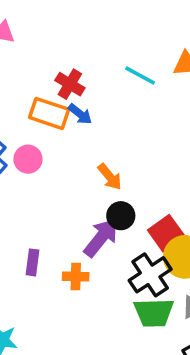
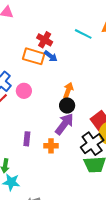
pink circle: (28, 159) -> (24, 91), moved
orange arrow: (110, 177) -> (68, 90), turned -119
black circle: (121, 216) -> (67, 106), moved

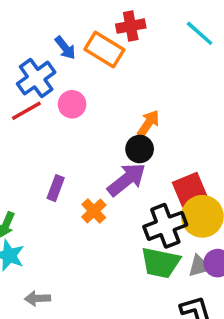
red cross: (45, 40) -> (131, 26), turned 35
blue arrow: (51, 56) -> (65, 48), moved
orange cross: (51, 146) -> (94, 211), turned 32

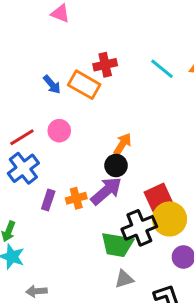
blue cross: (36, 78) -> (23, 168), moved
orange cross: (94, 211) -> (76, 198), moved, turned 30
green trapezoid: (160, 263) -> (117, 245), moved
gray triangle: (199, 266) -> (124, 279), moved

